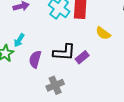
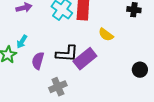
purple rectangle: (82, 57) -> (85, 59), size x1.6

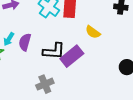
purple semicircle: (38, 61) -> (25, 42), moved

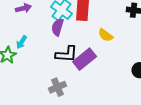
purple semicircle: (25, 42) -> (58, 27), moved

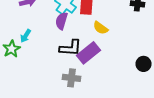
yellow semicircle: (106, 35) -> (100, 28), moved
gray cross: (58, 87) -> (72, 78), moved, turned 30

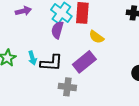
cyan arrow: (26, 36) -> (32, 58), moved, turned -48
black L-shape: (70, 48) -> (51, 63), moved

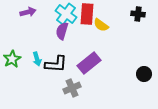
yellow semicircle: (96, 37) -> (101, 25), moved
gray cross: (67, 87) -> (72, 88), turned -30

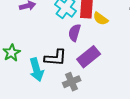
purple semicircle: (62, 31) -> (75, 33), moved
cyan arrow: (37, 59) -> (37, 70), moved, size x1.6

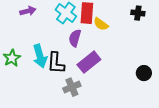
black L-shape: (56, 58) -> (56, 63), turned 90
cyan arrow: (37, 70) -> (40, 56), moved

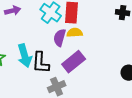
yellow semicircle: (101, 24) -> (75, 33), moved, turned 140

